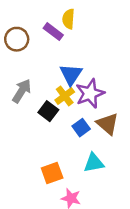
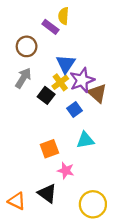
brown circle: (17, 39) -> (27, 46), moved
brown triangle: (108, 124) -> (97, 93), moved

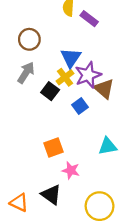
purple rectangle: (50, 27) -> (89, 19), moved
cyan triangle: (85, 140) -> (108, 146), moved

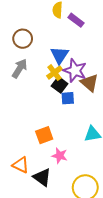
purple star: (88, 75) -> (75, 70), turned -30
black square: (50, 91) -> (60, 85), moved
blue square: (80, 106) -> (68, 98), turned 32
orange triangle: (19, 203) -> (21, 165), moved

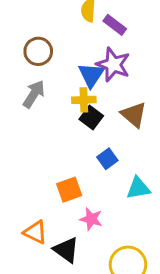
purple star: (75, 70) -> (113, 65), moved
yellow cross: (54, 73) -> (84, 100), turned 35
blue square: (68, 98) -> (107, 159), moved, turned -32

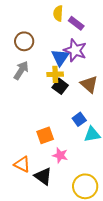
blue square: (107, 159) -> (79, 119), moved

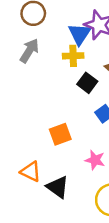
black square: (60, 86) -> (87, 83), moved
pink star: (60, 155) -> (95, 160), moved

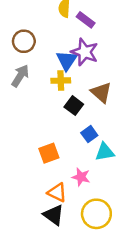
orange triangle: (31, 172) -> (57, 192), moved
black triangle: (58, 187) -> (54, 215), moved

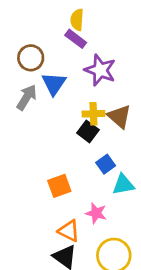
purple rectangle: (86, 20) -> (76, 39), moved
blue triangle: (67, 60) -> (54, 84), moved
yellow cross: (61, 81) -> (93, 114), moved

